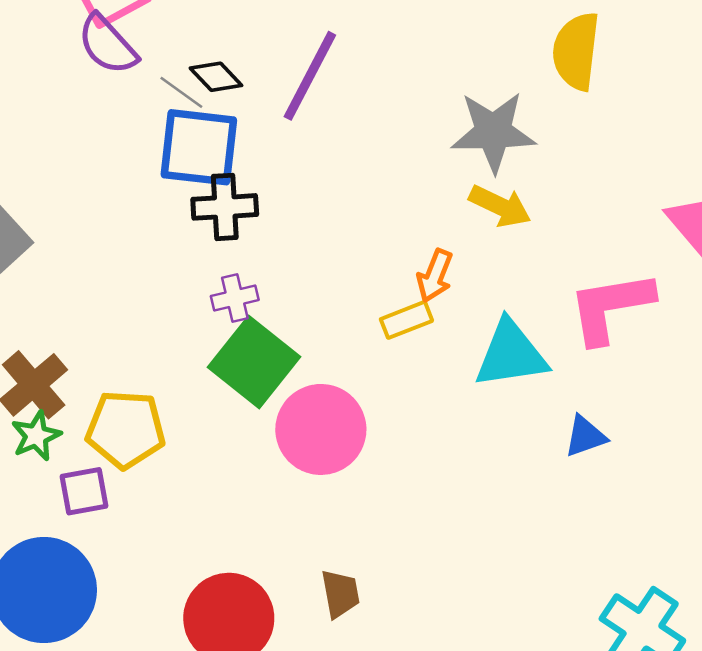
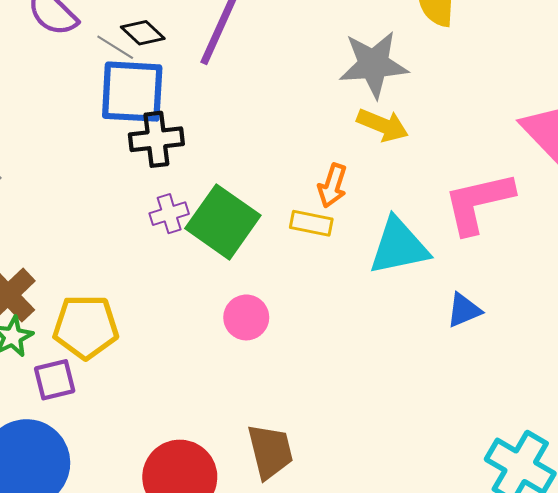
yellow rectangle: (406, 320) -> (311, 223), turned 36
green square: (254, 362) -> (223, 222), moved
pink circle: (321, 429) -> (246, 317), size x0.6
brown trapezoid: (340, 594) -> (270, 451), size x1.4

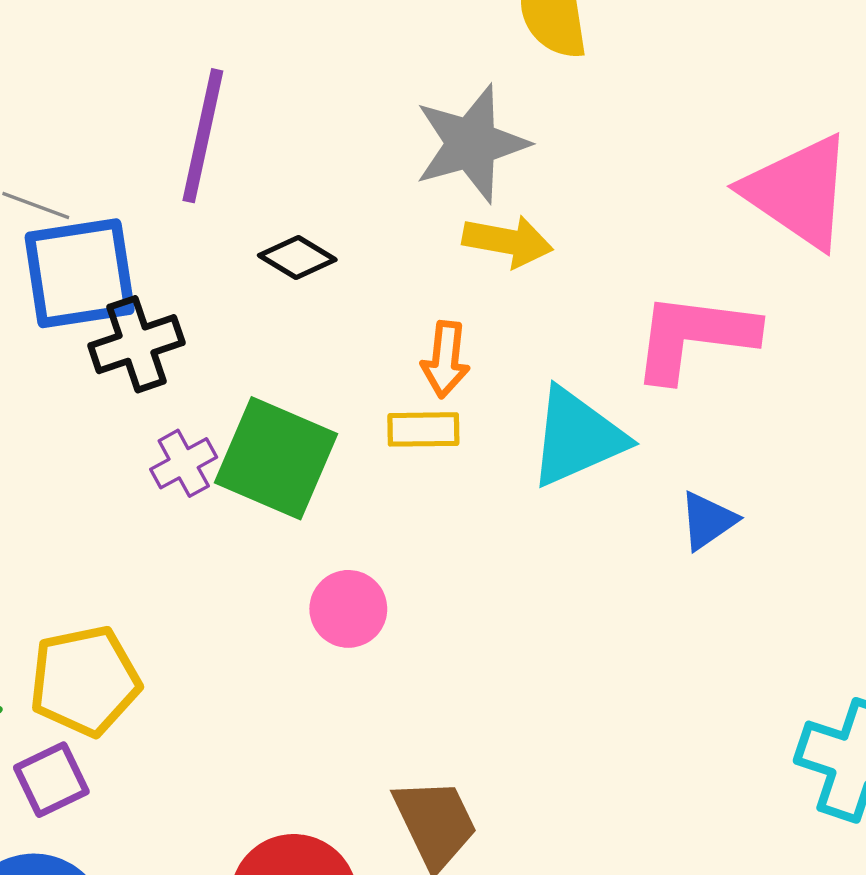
black diamond: (143, 33) -> (297, 258), moved
pink L-shape: (478, 203) -> (694, 337), turned 32

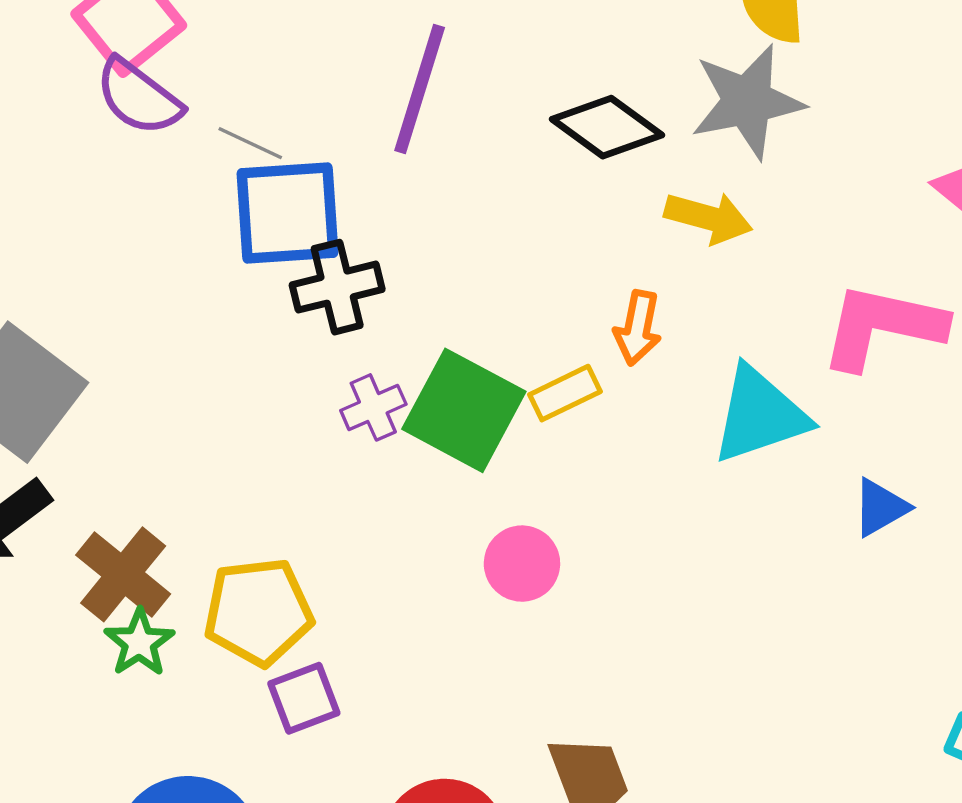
gray star: (471, 144) -> (747, 101), moved
black diamond: (297, 258) -> (607, 127), moved, size x1.5
yellow rectangle: (423, 429) -> (565, 393), moved, turned -30
purple square: (51, 780) -> (304, 698), moved

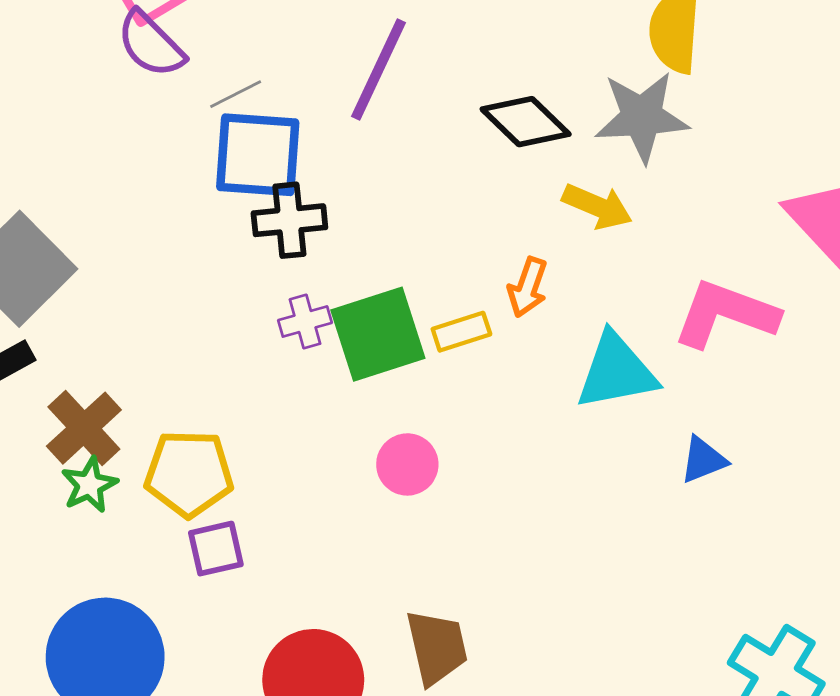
gray line: (250, 143) -> (236, 94), turned -60
green square: (464, 410) -> (378, 334), turned 36

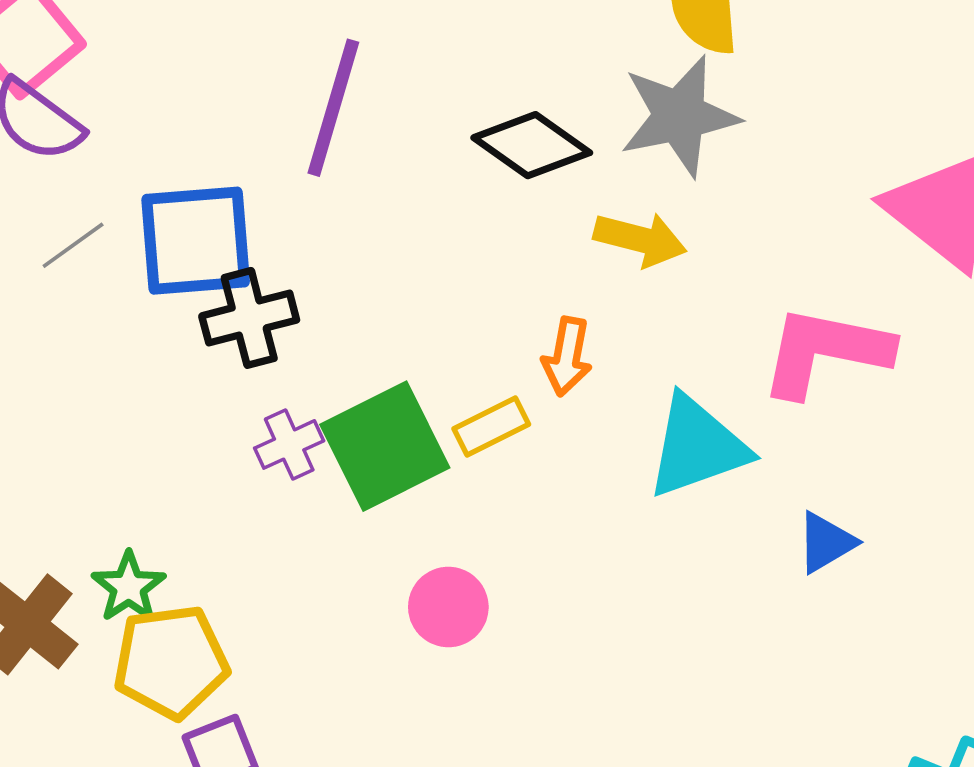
gray line: (236, 94) -> (73, 245), moved
green star: (89, 485) -> (129, 587), moved

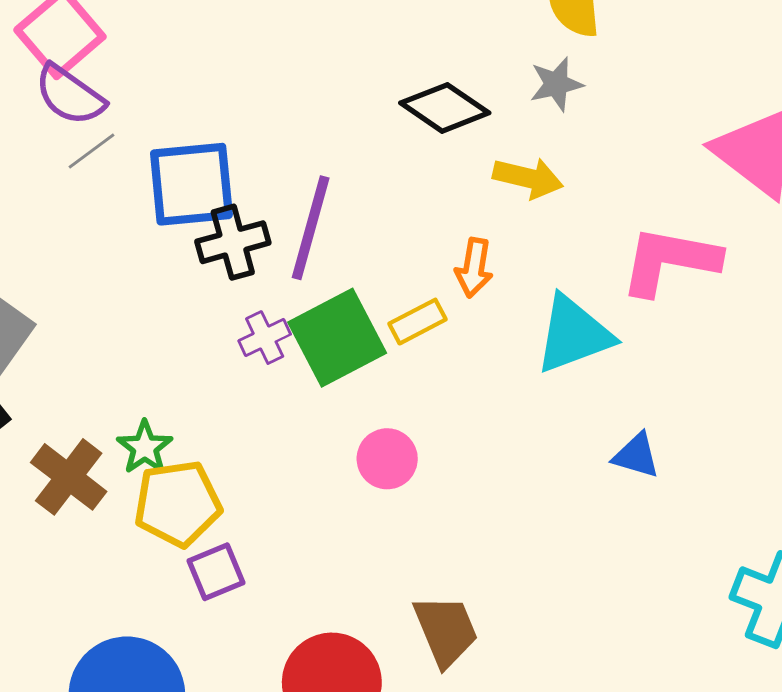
purple line: (333, 108) -> (311, 228), moved
gray star: (679, 116) -> (556, 84), size x0.6
gray line: (73, 245) -> (91, 151), moved
blue triangle: (826, 542) -> (636, 455), moved, turned 48

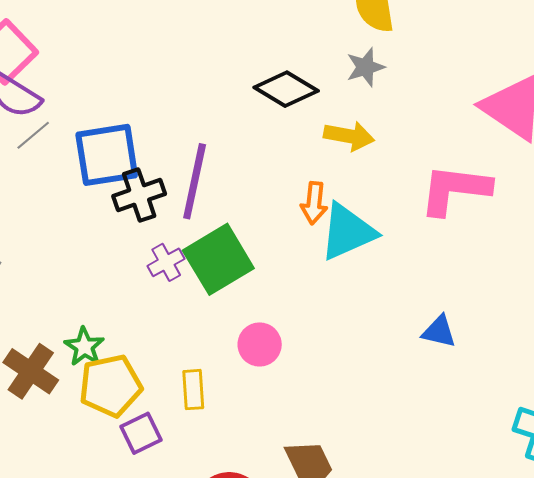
yellow rectangle: (418, 322) -> (193, 390), moved, turned -63
cyan triangle: (574, 334) -> (347, 232), moved

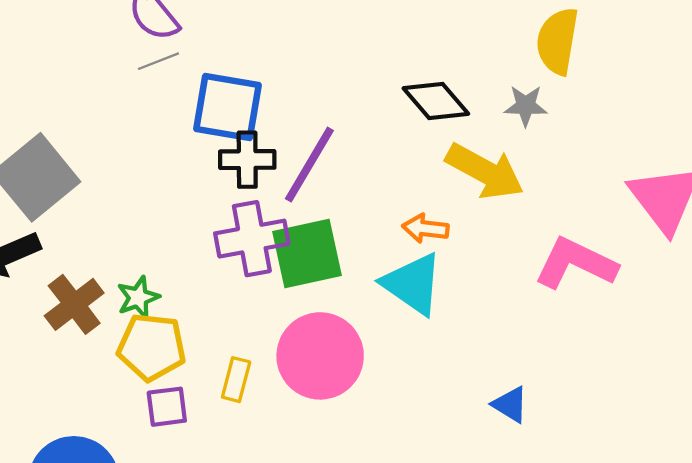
yellow arrow: (349, 136) -> (485, 171), size x1.5
orange arrow: (314, 203) -> (425, 228), turned 72
cyan triangle: (347, 232) -> (413, 284), moved, turned 40
purple cross: (166, 262) -> (252, 239), size x1.8
pink circle: (260, 344) -> (320, 356), size x1.8

